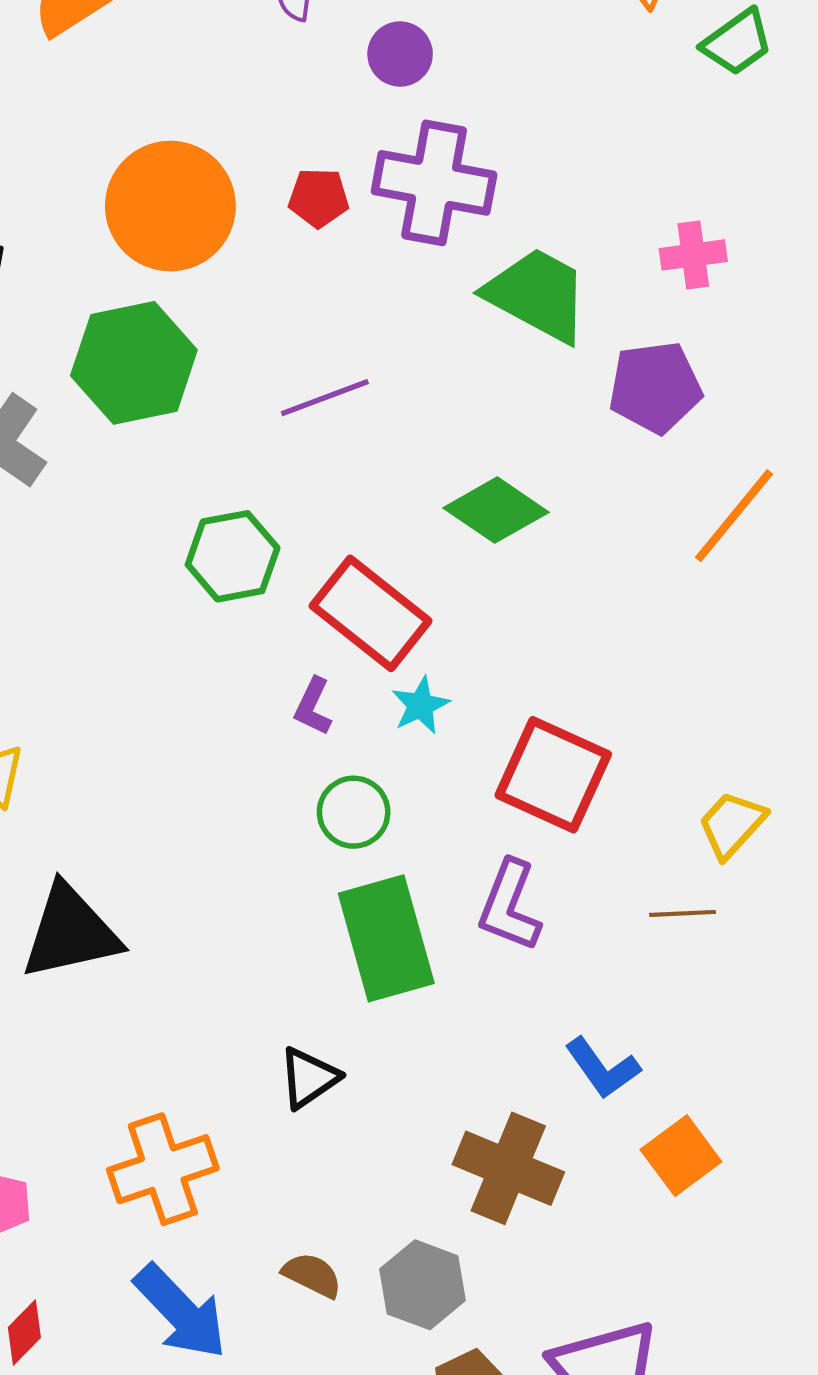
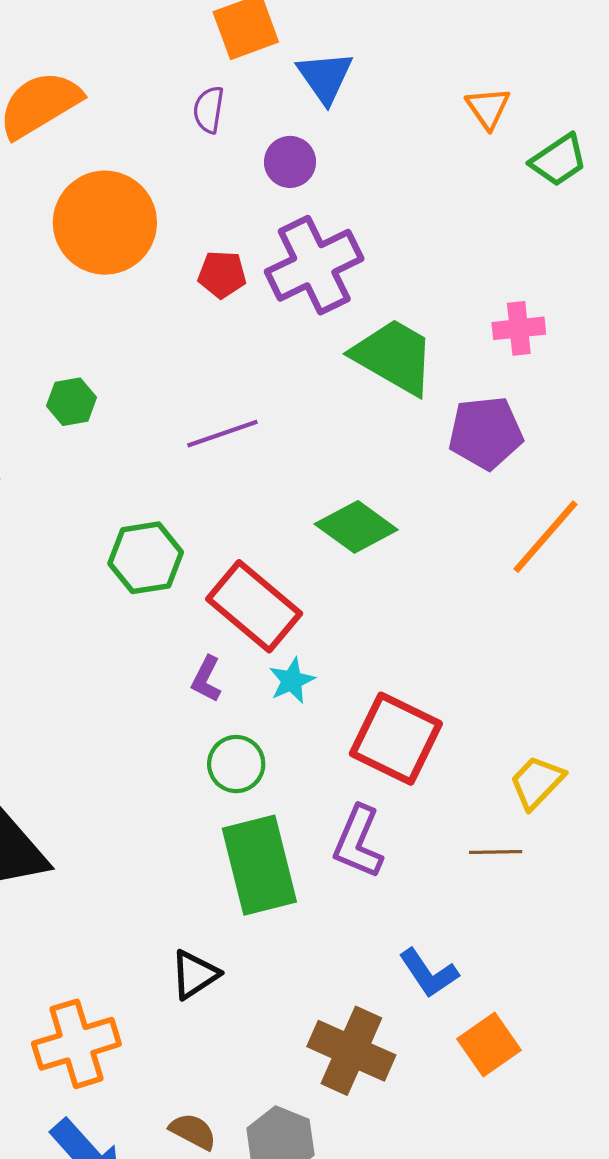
purple cross: (434, 183) -> (314, 265), turned -38
orange circle: (170, 206) -> (105, 223), moved
green hexagon: (134, 363) -> (71, 402), size x0.5

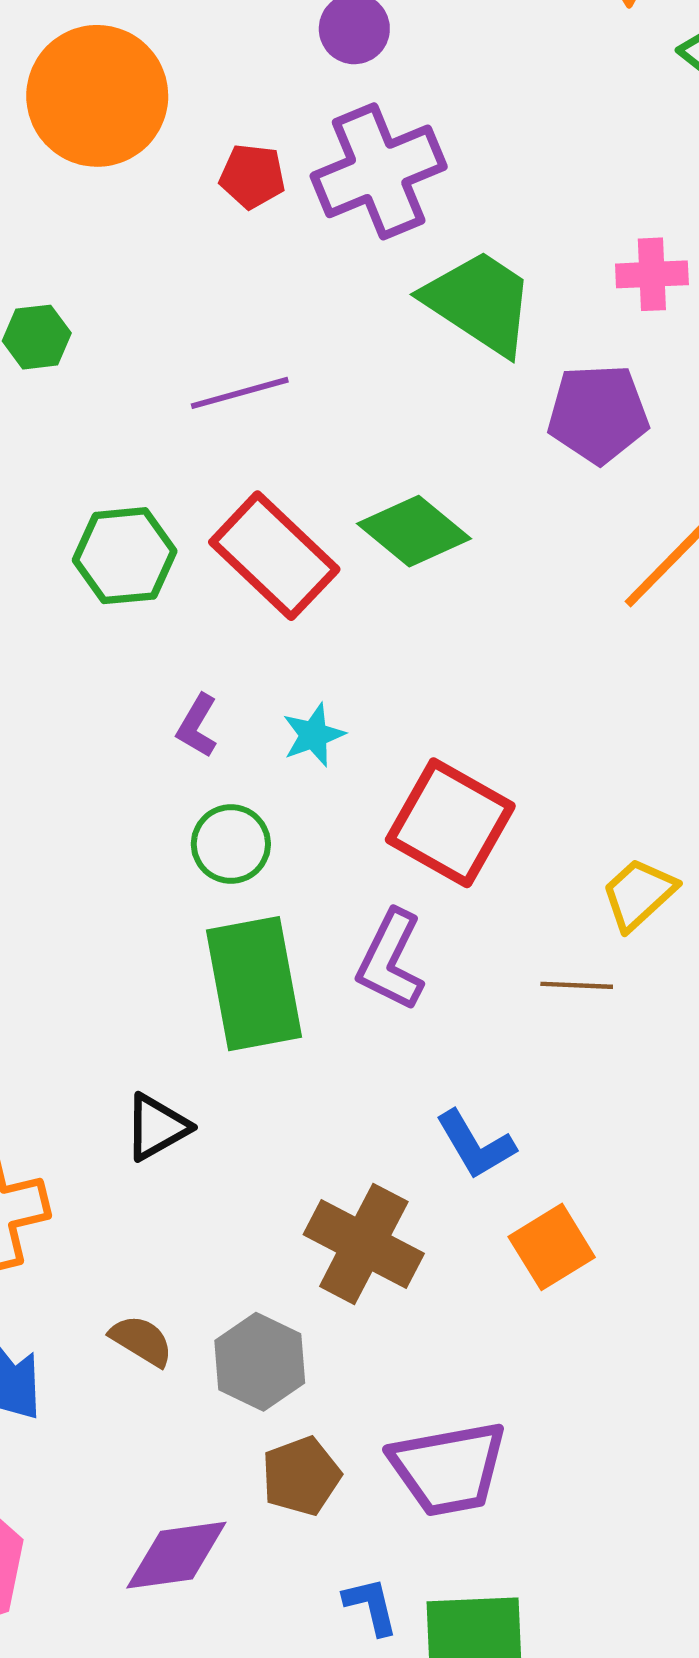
red rectangle: (254, 606) -> (274, 556), moved

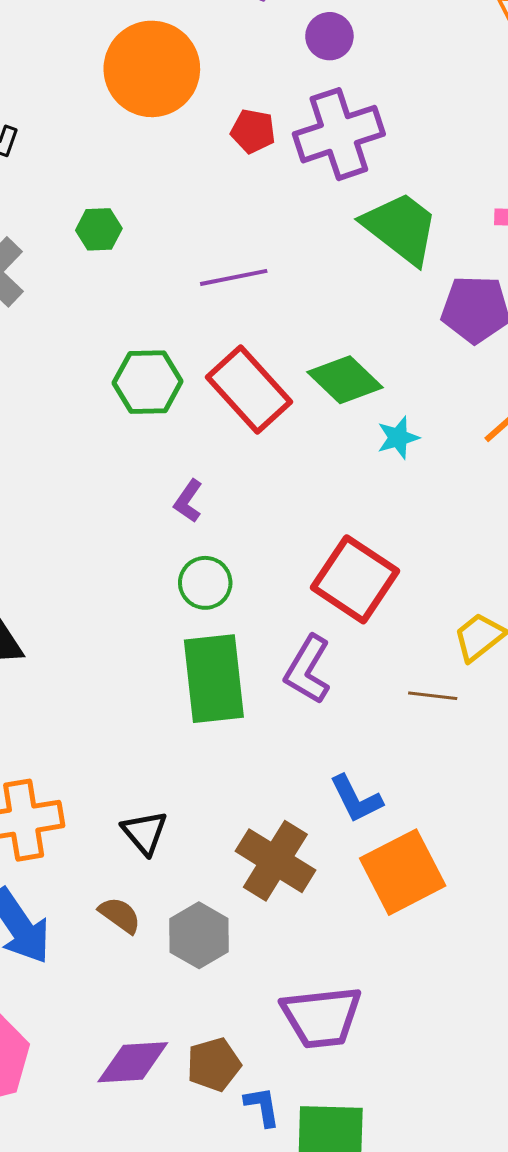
cyan star: (314, 735) -> (398, 438), moved
black triangle: (157, 1127) -> (145, 833), moved, turned -45
orange square: (552, 1247) -> (403, 872), size x1.5
brown pentagon: (301, 1476) -> (214, 1065), moved

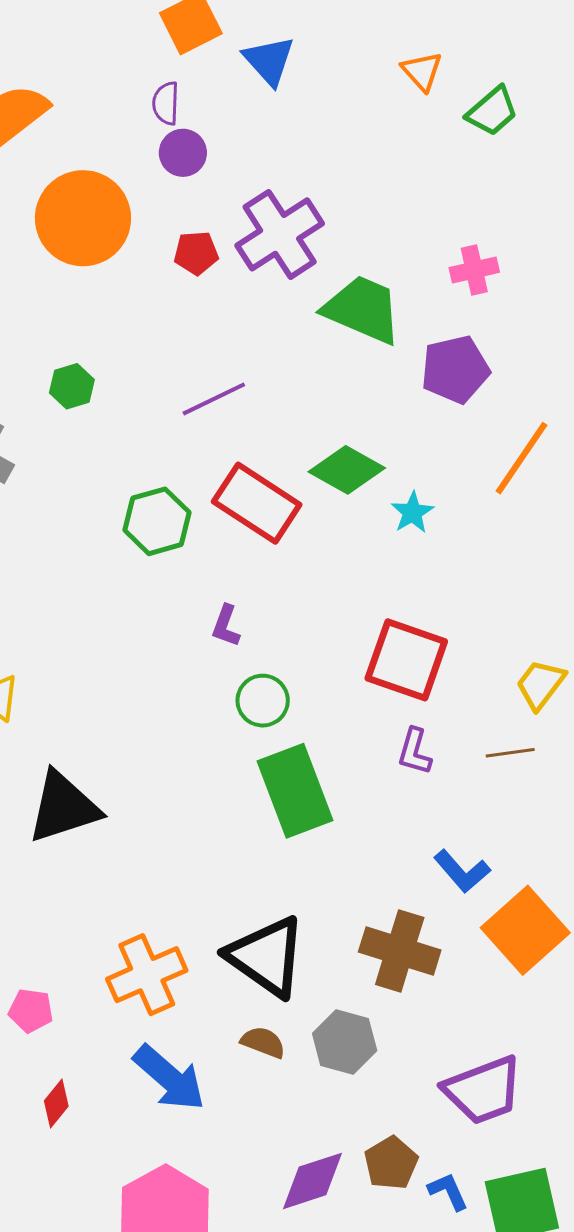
purple circle: (329, 36) -> (183, 153), moved
purple L-shape: (308, 670) -> (415, 751), moved, size x0.7
black triangle: (145, 833) -> (267, 956), size x1.8

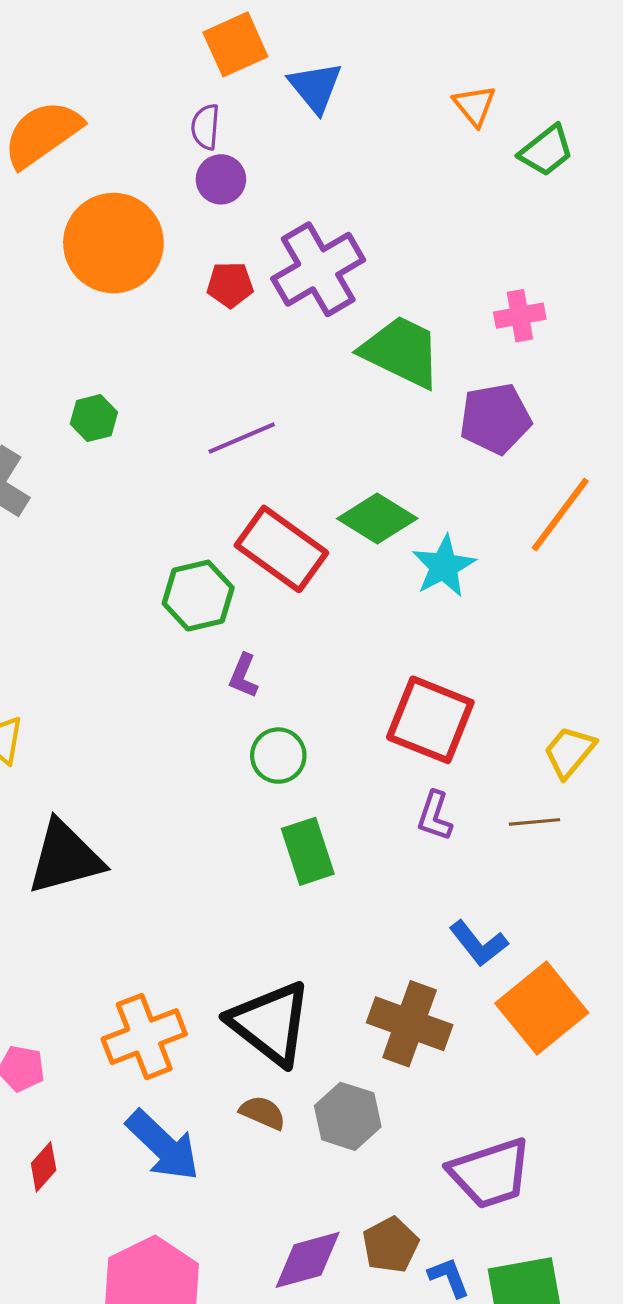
cyan star: (412, 512) -> (444, 566), size x1.4
green hexagon: (157, 521) -> (198, 596), moved
green rectangle: (295, 791) -> (308, 851), size x0.7

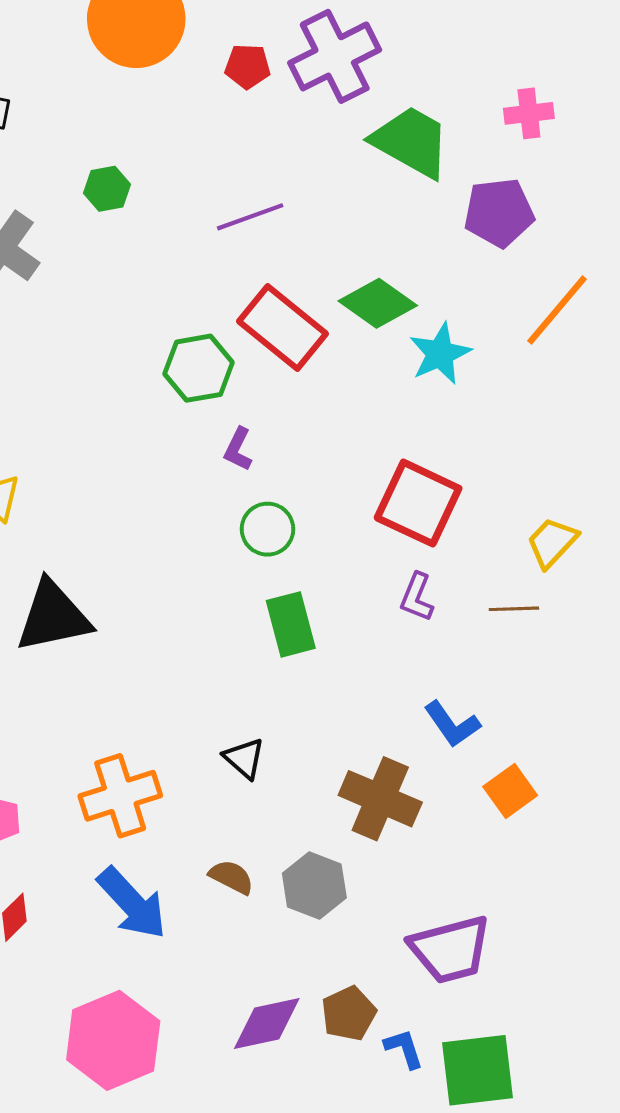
orange square: (542, 1008) -> (510, 791), size x0.6
black triangle: (270, 1023) -> (244, 758), moved, size x0.5

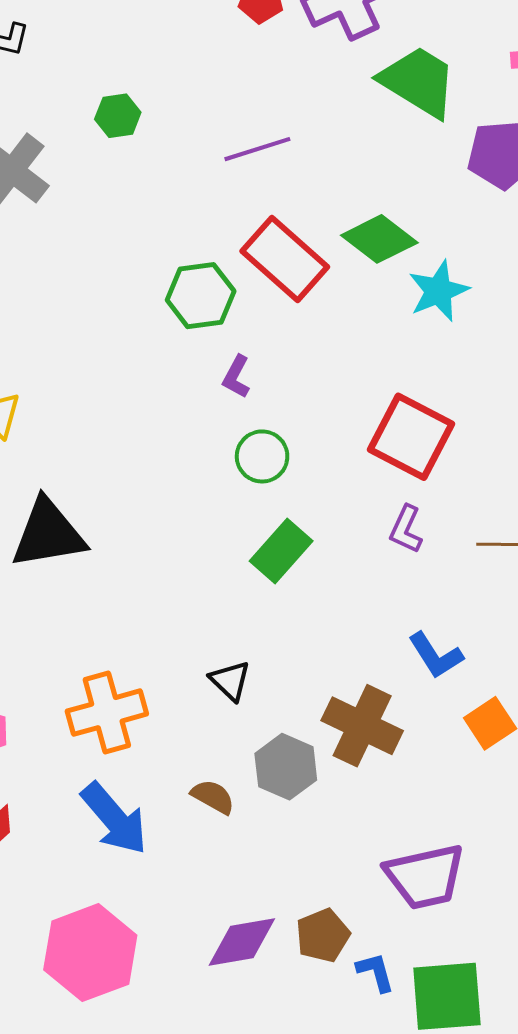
green rectangle: (291, 624) -> (281, 551), turned 54
gray hexagon: (314, 885) -> (286, 767), moved

